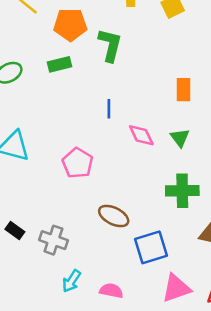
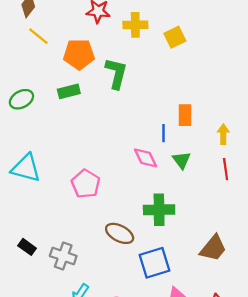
blue line: (109, 109) -> (164, 133), moved
green cross: (182, 191) -> (159, 210), moved

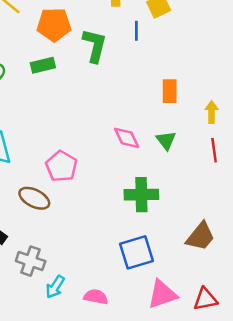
blue line: (164, 133) -> (136, 31), moved
brown ellipse: (120, 233) -> (34, 198), moved
gray cross: (63, 256) -> (31, 261), moved

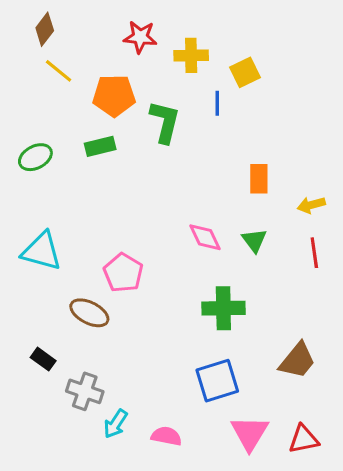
yellow arrow: (212, 112) -> (311, 205), turned -105
pink triangle: (162, 294) -> (250, 433), turned -40

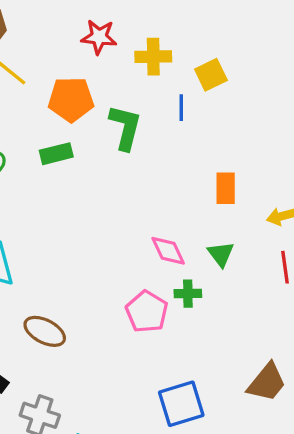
pink pentagon: (123, 273) -> (147, 312), moved
green cross: (223, 308) -> (188, 294), moved, size x0.6

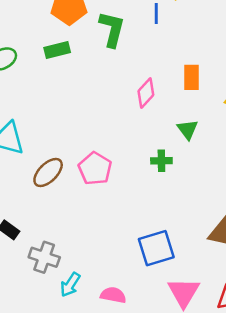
pink diamond: (168, 251) -> (146, 93), moved, turned 68
pink pentagon: (147, 312) -> (95, 169), moved
brown ellipse: (45, 331) -> (48, 172), moved, turned -72

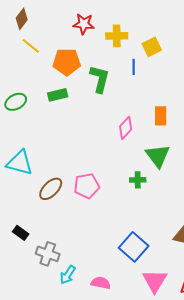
green triangle: (188, 129) -> (158, 156), size x1.5
pink pentagon: (95, 169) -> (87, 186), turned 30
blue square: (156, 248) -> (134, 247), turned -32

